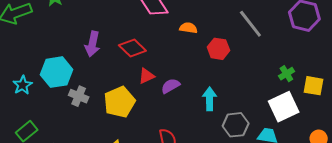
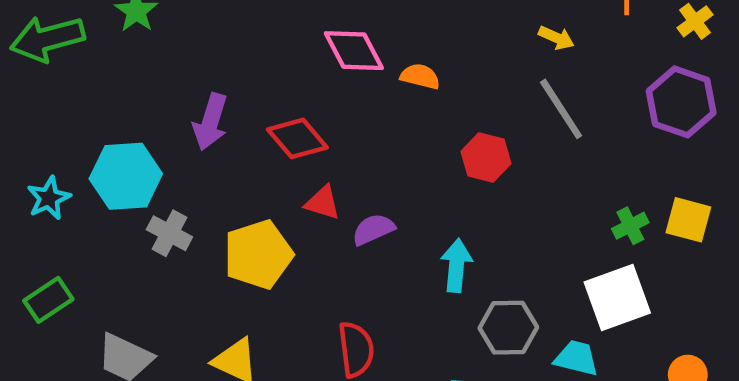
orange semicircle: (188, 28) -> (420, 76), moved
red triangle: (146, 76) -> (323, 203), turned 36
yellow square: (314, 86) -> (688, 220), moved

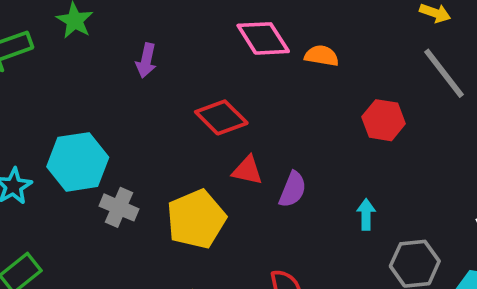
purple arrow: (210, 122) -> (146, 60), moved, size x0.7
purple semicircle: (373, 229) -> (293, 189), turned 141
cyan arrow: (456, 265) -> (366, 214), size x0.7

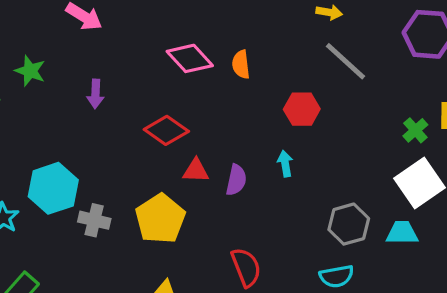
orange semicircle: (322, 56) -> (241, 64), turned -96
cyan arrow: (366, 214) -> (285, 164), moved

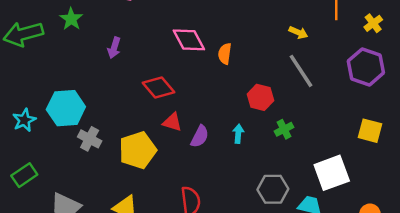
green cross: (415, 130) -> (284, 129), moved

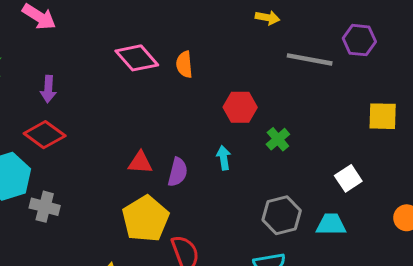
purple hexagon: (366, 67) -> (359, 40), size x0.7
gray line: (301, 71) -> (310, 59), moved, turned -33
red diamond: (159, 87) -> (45, 135), moved
yellow pentagon: (138, 150) -> (146, 219), moved
white square: (332, 173) -> (348, 178), size x0.6

